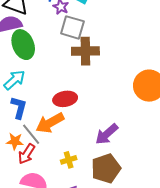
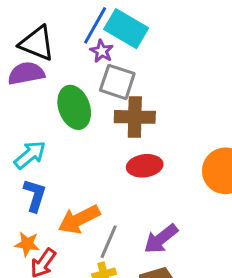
green ellipse: (23, 45) -> (74, 107), moved
red ellipse: (65, 99) -> (145, 166), moved
gray line: (31, 134) -> (109, 242), moved, turned 60

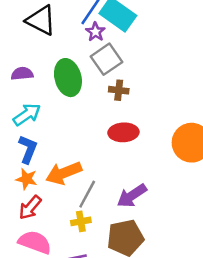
purple semicircle: (26, 73) -> (22, 74), moved, size x0.7
gray square: (117, 82) -> (106, 59), turned 32
brown cross: (135, 117) -> (119, 90), size x0.6
orange star: (27, 244) -> (27, 179), moved

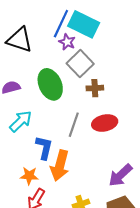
blue L-shape: (28, 149) -> (44, 148), moved
orange arrow: (64, 173) -> (60, 166), turned -44
gray line: (87, 194) -> (74, 125), moved

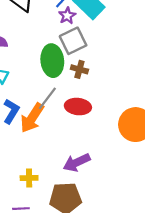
green ellipse: (50, 84) -> (52, 61), moved
orange arrow: (60, 166) -> (32, 118), moved

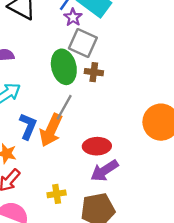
gray square: (73, 41) -> (83, 43), turned -32
red ellipse: (78, 107) -> (97, 146), moved

